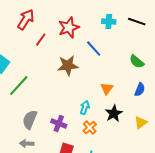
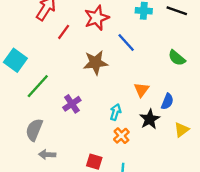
blue semicircle: (140, 90) -> (167, 101), moved
gray semicircle: (30, 120) -> (34, 130), moved
purple cross: (59, 124) -> (72, 104), moved, turned 35

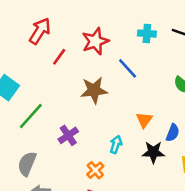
black star: (150, 119) -> (153, 152), turned 30
orange cross: (121, 136) -> (95, 170), moved

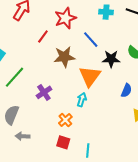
red line: (59, 57) -> (43, 37), moved
orange triangle: (144, 120) -> (90, 76), moved, size x1.6
black star: (153, 152) -> (111, 59), moved

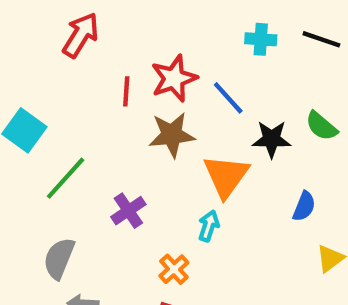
red star: (65, 18) -> (174, 78), moved
red line: (43, 37) -> (126, 91), turned -32

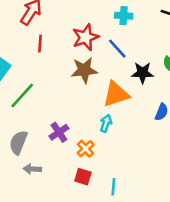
cyan cross: (261, 39) -> (124, 16), moved
red line: (126, 91) -> (40, 44), moved
orange triangle: (226, 176) -> (116, 94), turned 36
purple cross: (128, 211) -> (59, 132), moved

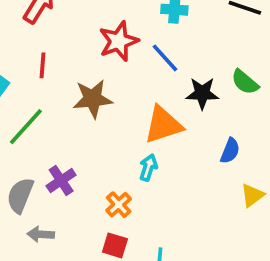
red line: (40, 44) -> (42, 65), moved
brown star: (84, 70) -> (93, 99), moved
purple cross: (59, 132) -> (61, 180), moved

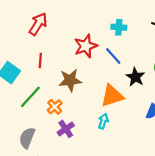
black star: (202, 93) -> (135, 77), turned 30
purple cross: (61, 180) -> (66, 129), moved
orange cross: (119, 205) -> (55, 107), moved

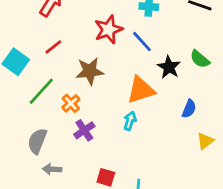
red line: (40, 60) -> (53, 47), turned 48

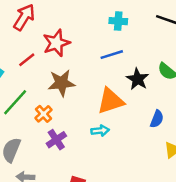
red star: (108, 29) -> (56, 43), moved
blue line: (142, 42) -> (112, 55), turned -65
cyan arrow: (130, 121) -> (100, 131), turned 66

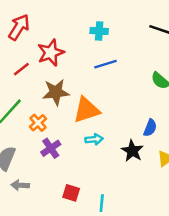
cyan cross: (118, 21) -> (99, 31), moved
black star: (138, 79) -> (132, 151), moved
orange triangle: (110, 101) -> (86, 110), moved

